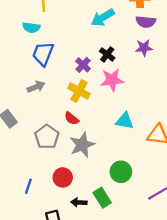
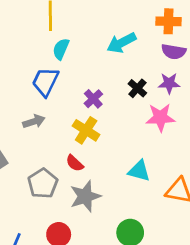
cyan semicircle: (31, 27) -> (61, 49), moved, turned 102
black cross: (107, 54) -> (137, 88), moved
pink star: (112, 80) -> (160, 117), moved

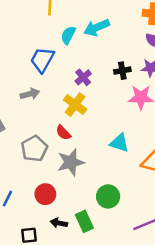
cyan arrow: (121, 43) -> (97, 28), moved
cyan semicircle: (61, 49) -> (68, 35), moved
black cross: (137, 88) -> (122, 71), turned 35

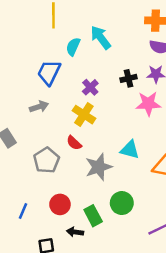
cyan arrow: (97, 28) -> (101, 38), turned 80
gray star: (71, 162) -> (99, 167), moved
green rectangle: (84, 221) -> (93, 216), moved

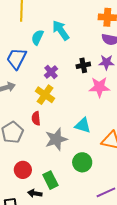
red semicircle: (74, 143) -> (36, 118), turned 40
green circle: (122, 203) -> (82, 162), moved

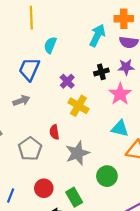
cyan arrow: (61, 30) -> (97, 35), moved, turned 65
pink star: (99, 87) -> (120, 94), turned -30
yellow cross: (45, 95) -> (78, 106), moved
cyan triangle: (83, 125) -> (120, 128), moved

